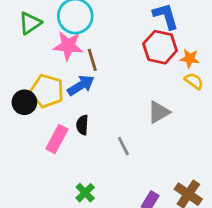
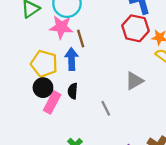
blue arrow: (81, 85) -> (72, 59), turned -60
black circle: (24, 102) -> (43, 88), moved

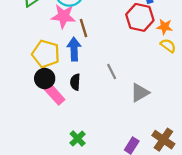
gray triangle: (134, 81) -> (140, 93), moved
pink rectangle: (52, 102) -> (54, 94), turned -70
gray line: (106, 108) -> (112, 71), moved

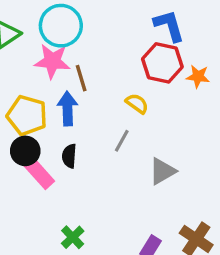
yellow semicircle: (168, 46) -> (137, 104), moved
gray line: (112, 71) -> (122, 141), turned 56

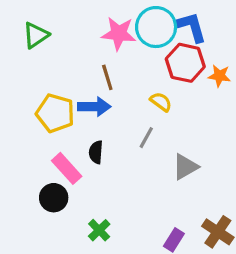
cyan circle: (61, 26) -> (156, 27), moved
pink star: (52, 61) -> (119, 34), moved
blue arrow: (68, 109) -> (94, 107), turned 92
black circle: (25, 151) -> (54, 198), moved

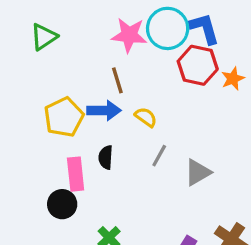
orange star: (219, 76) -> (233, 79), turned -30
yellow semicircle: (161, 102) -> (146, 117), moved
yellow pentagon: (55, 113) -> (64, 117), turned 30
gray line: (146, 138) -> (159, 156), moved
pink rectangle: (67, 168) -> (76, 174), turned 36

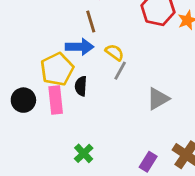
yellow pentagon: (64, 117) -> (57, 69), moved
gray line: (159, 156) -> (120, 71), moved
black circle: (62, 204) -> (23, 100), moved

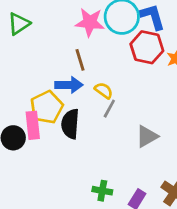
black semicircle: (81, 86) -> (70, 124), size x1.5
pink rectangle: (56, 100) -> (33, 125), moved
green cross: (84, 153) -> (102, 191), moved, turned -36

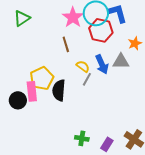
pink star: (90, 22) -> (73, 17), turned 30
red hexagon: (147, 47) -> (101, 30), moved
blue arrow: (69, 85) -> (102, 64), moved, turned 66
gray triangle: (147, 136) -> (121, 61), moved, turned 30

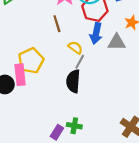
blue arrow: (102, 64) -> (96, 33), moved, turned 36
black semicircle: (59, 90) -> (73, 81), moved
purple rectangle: (107, 144) -> (57, 132), moved

